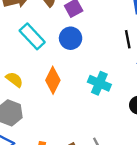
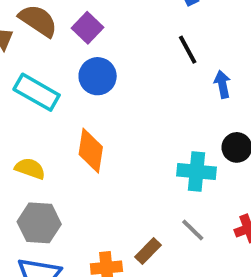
cyan cross: (99, 83) -> (196, 172), moved

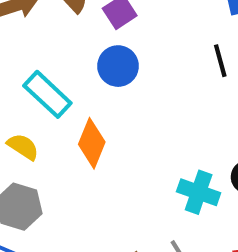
cyan rectangle: (37, 92) -> (47, 94), moved

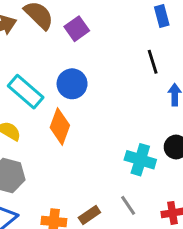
blue circle: (118, 66) -> (72, 84), moved

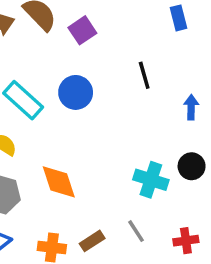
black line: (153, 62) -> (144, 75), moved
orange diamond: (60, 126) -> (59, 182), moved, turned -40

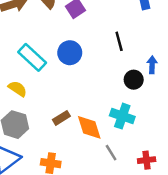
black circle: (192, 166) -> (134, 80), moved
orange diamond: (59, 182) -> (89, 127), moved
brown rectangle: (92, 241) -> (61, 118), moved

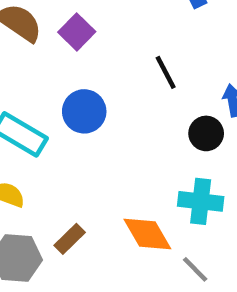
brown rectangle: (61, 118) -> (70, 239), moved

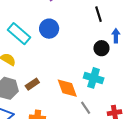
black line: (166, 72) -> (99, 14), moved

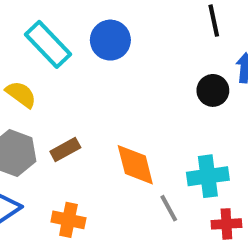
cyan cross: (94, 78) -> (208, 176), moved, turned -30

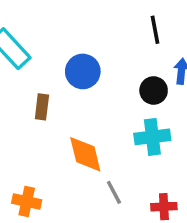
blue circle: (110, 40) -> (83, 71), moved
brown rectangle: (65, 149) -> (42, 107), moved, turned -55
cyan cross: (208, 176) -> (152, 137), moved

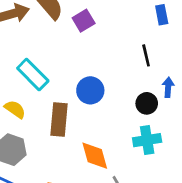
brown rectangle: (42, 107) -> (59, 120), size x1.6

